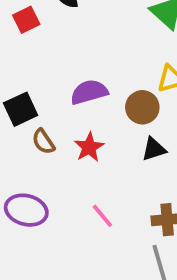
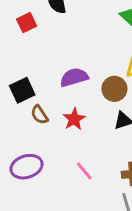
purple ellipse: (26, 210) -> (27, 167), turned -32

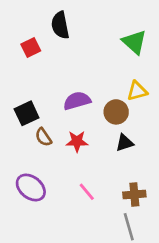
red star: (74, 119) -> (77, 141), turned 30
purple ellipse: (27, 167) -> (31, 188), turned 56

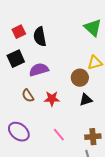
black semicircle: (60, 25) -> (40, 37), moved
purple semicircle: (77, 101) -> (39, 70), moved
black square: (27, 113) -> (16, 59), moved

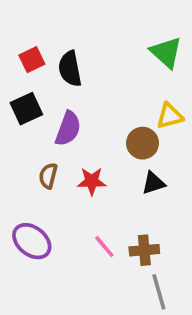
purple semicircle: (39, 70) -> (68, 129), turned 126
brown semicircle: (28, 96) -> (48, 176), turned 48
brown cross: (93, 137) -> (144, 250), moved

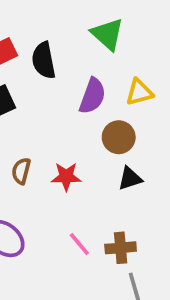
green triangle: (166, 52) -> (107, 34), moved
yellow triangle: (170, 116) -> (139, 92), moved
purple semicircle: (68, 129) -> (92, 96), moved

